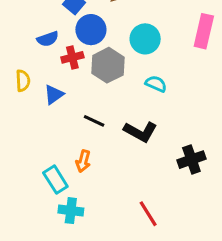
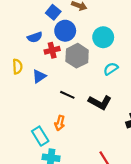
cyan semicircle: (156, 84) -> (111, 69), turned -56

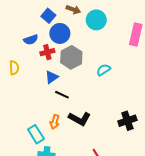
cyan circle: (103, 37) -> (96, 20), moved
blue triangle: (39, 76) -> (52, 77), moved
black L-shape: (100, 102) -> (80, 119), moved

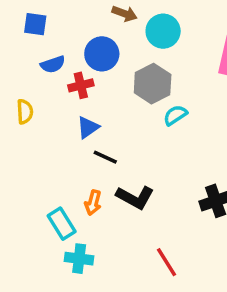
blue square: (48, 16) -> (35, 24), moved, turned -32
gray hexagon: (71, 57) -> (153, 84), moved

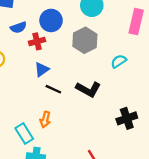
cyan semicircle: (175, 115) -> (119, 61), moved
black L-shape: (135, 197) -> (88, 89), moved

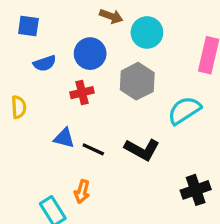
red cross: (37, 41) -> (82, 93), moved
cyan semicircle: (119, 61) -> (184, 110), size x1.5
blue triangle: (42, 69) -> (64, 138), moved, turned 49

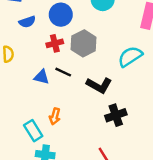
gray hexagon: (137, 81) -> (84, 43), moved
black line: (93, 149) -> (63, 72), moved
black cross: (196, 190) -> (116, 115), moved

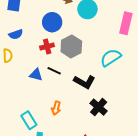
blue semicircle: (27, 22) -> (16, 34), moved
black cross: (116, 115) -> (99, 107), turned -30
orange arrow: (55, 116) -> (56, 108), moved

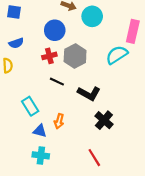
cyan semicircle: (111, 58) -> (117, 55), moved
blue triangle: (36, 75) -> (40, 131), moved
cyan rectangle: (29, 120) -> (30, 106), moved

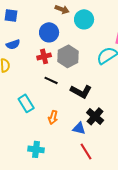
blue triangle: (40, 131) -> (79, 128), moved

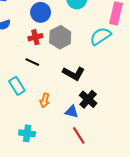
black line: (51, 80) -> (32, 62), moved

